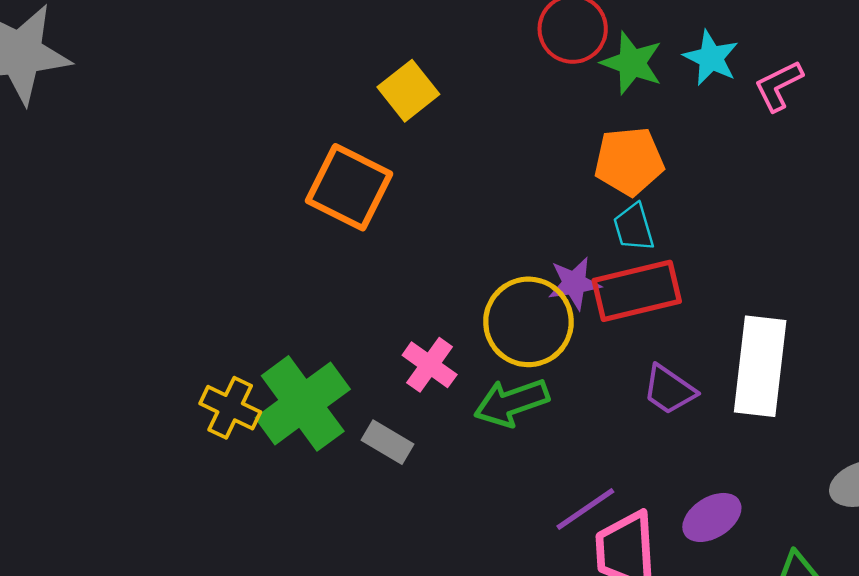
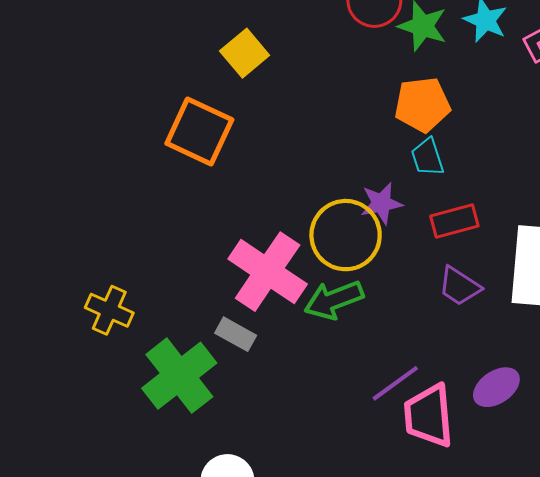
red rectangle: (637, 291) -> (454, 221), moved, size x0.7
pink cross: (430, 365) -> (268, 272), size x1.8
green cross: (303, 403) -> (179, 376), moved

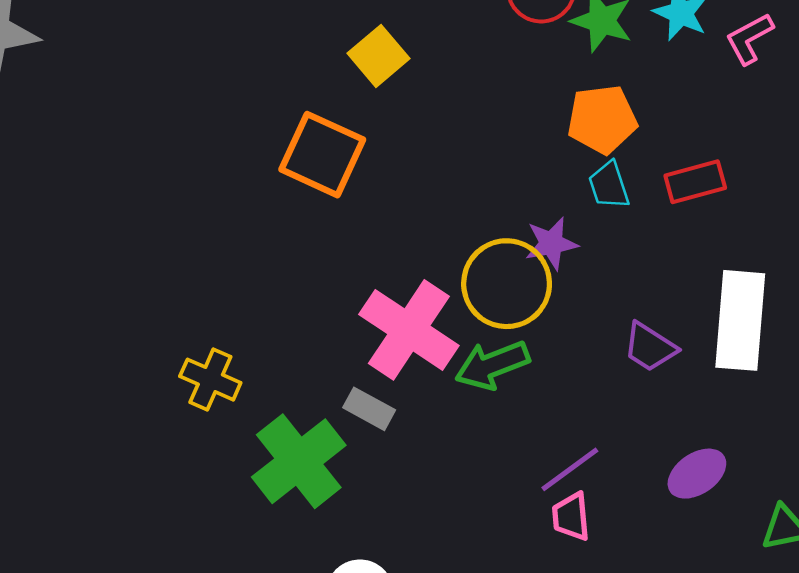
red rectangle: (454, 221) -> (695, 182), moved
pink trapezoid: (429, 416) -> (571, 517), moved, size x0.6

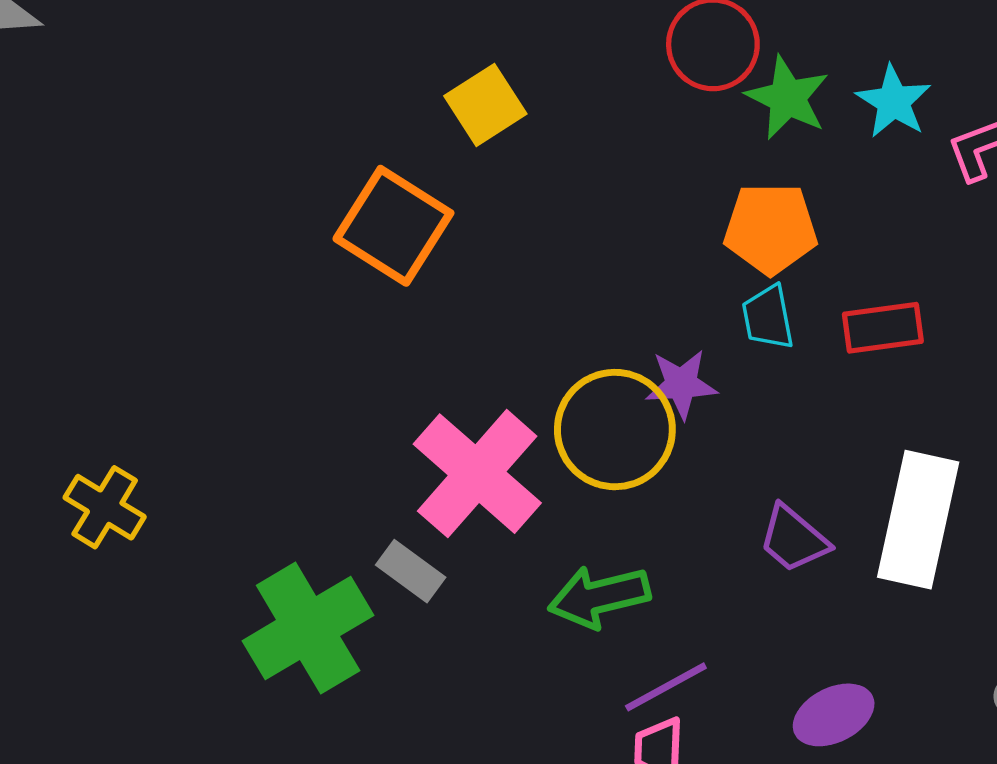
green arrow: (492, 365) -> (599, 597), moved
yellow cross: (210, 380) -> (105, 507), moved

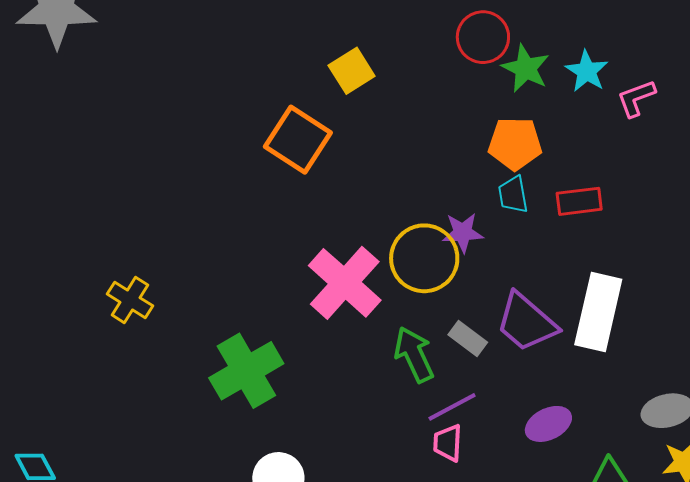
purple trapezoid: (794, 539) -> (526, 322), size x1.5
gray rectangle: (411, 571) -> (468, 338), moved
green arrow: (599, 597) -> (414, 355), turned 78

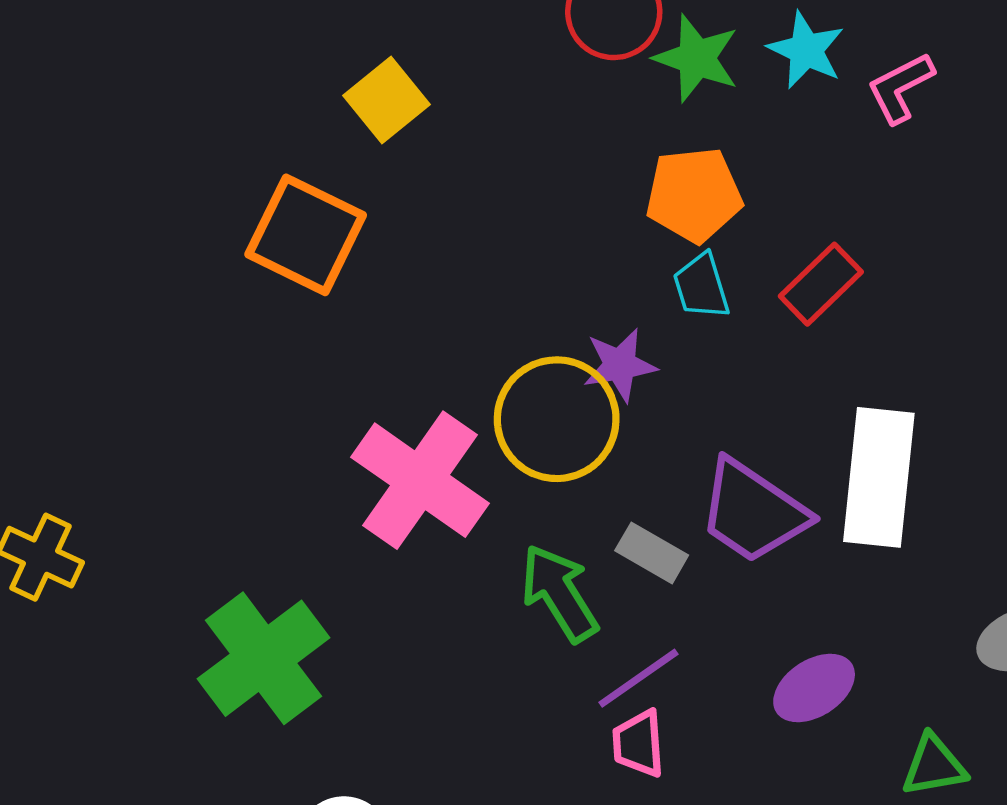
red rectangle: (579, 201) -> (821, 284), turned -30

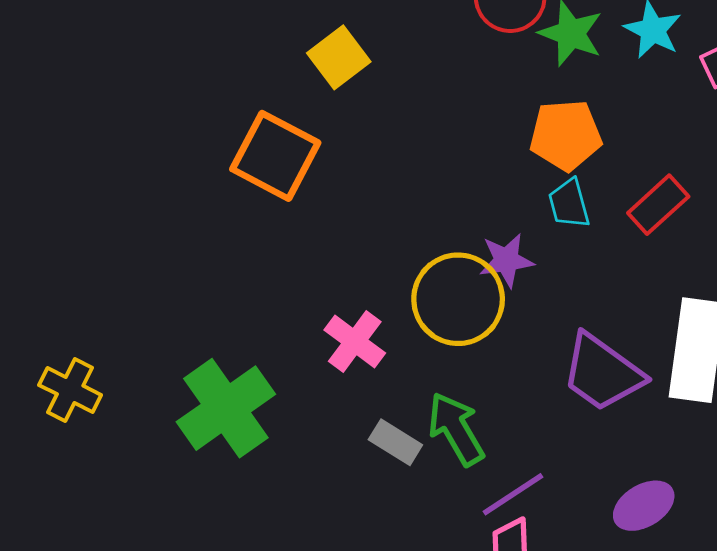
pink cross: (420, 480) -> (355, 341), size x0.6
gray rectangle: (652, 553) -> (395, 442), moved
green cross: (263, 658) -> (226, 408), moved

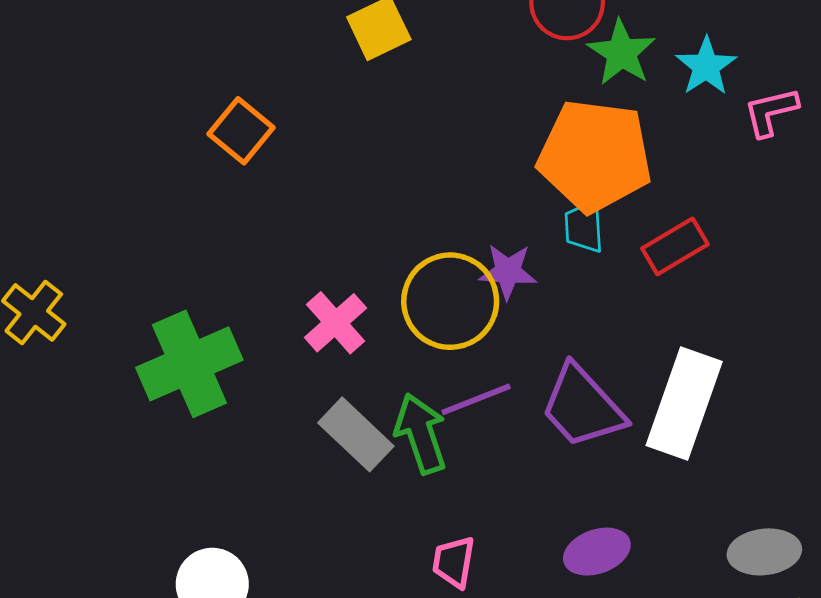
orange pentagon: (566, 135) -> (595, 156), size x1.5
orange square: (275, 156) -> (241, 131), moved, size x0.7
gray rectangle: (395, 442) -> (356, 434), size x1.4
purple line: (513, 494) -> (476, 399), moved

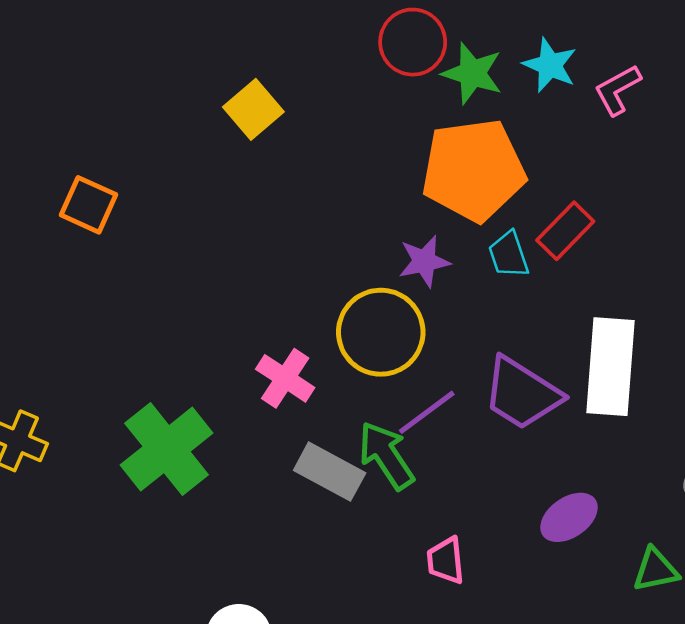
orange square: (241, 131) -> (89, 205), moved
cyan trapezoid: (584, 227) -> (509, 255), moved
purple star: (508, 271) -> (424, 261), moved

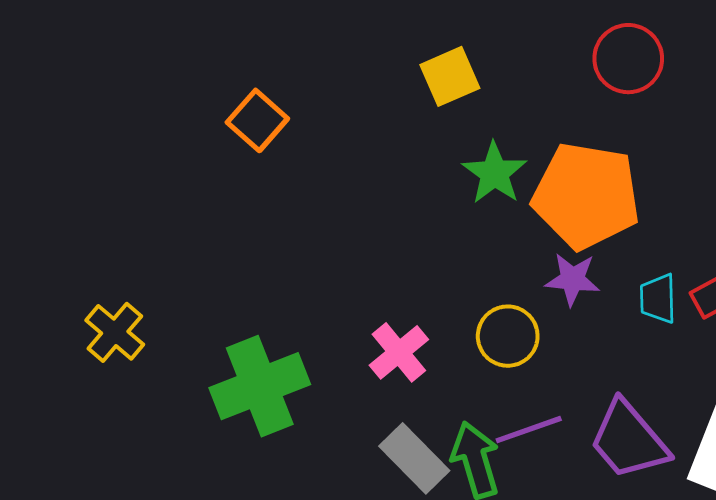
green star: (472, 73) -> (494, 173), moved
orange pentagon: (473, 170) -> (586, 196), moved
yellow circle: (381, 332) -> (508, 336), size x0.7

